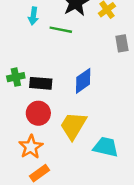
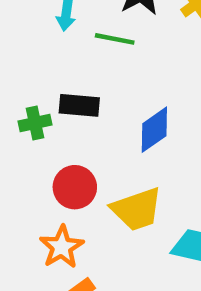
black rectangle: (41, 83) -> (79, 105), moved
yellow trapezoid: (73, 126) -> (137, 209), turned -140

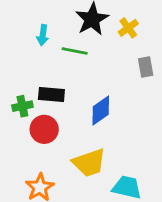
red circle: (75, 187) -> (44, 129), moved

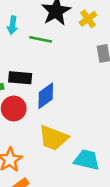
blue diamond: (101, 110) -> (46, 96), moved
yellow trapezoid: (89, 163) -> (53, 138), turned 40

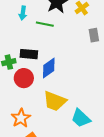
cyan trapezoid: (87, 160) -> (81, 118), turned -150

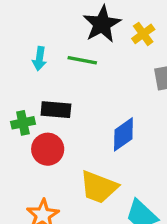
cyan arrow: (23, 13) -> (39, 59), moved
blue diamond: (49, 68) -> (123, 134), moved

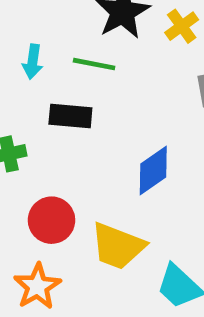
black rectangle: (56, 110) -> (70, 116), moved
red circle: (48, 149) -> (52, 220), moved

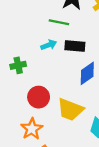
cyan arrow: (33, 62) -> (49, 45), moved, turned -119
black rectangle: (70, 116) -> (75, 46), moved

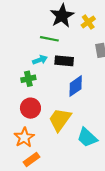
green cross: (18, 65) -> (28, 79), moved
yellow trapezoid: (70, 110) -> (60, 120), turned 105

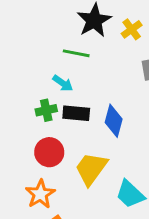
cyan arrow: (40, 60) -> (63, 83), turned 56
black rectangle: (64, 61) -> (76, 113), moved
blue diamond: (76, 86) -> (114, 121), turned -40

